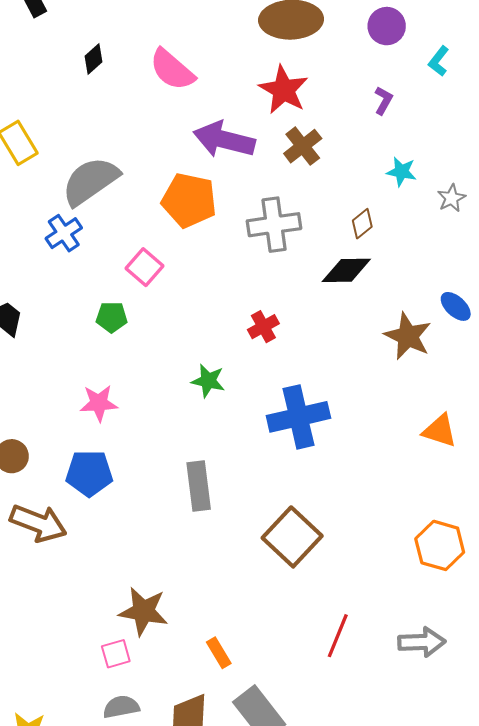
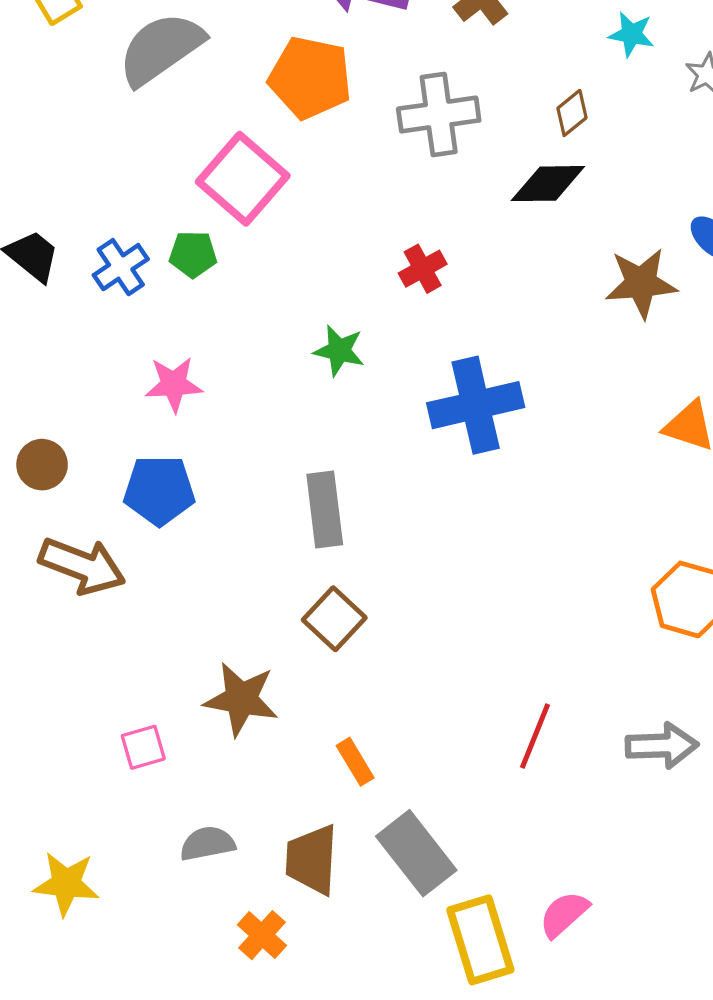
blue cross: (64, 233) -> (121, 267), moved
pink square: (144, 267) -> (243, 179), size x1.6
brown star: (408, 336) -> (641, 283), turned -30
brown square: (292, 537) -> (334, 619), moved, size x0.7
pink square: (116, 654) -> (143, 747), moved

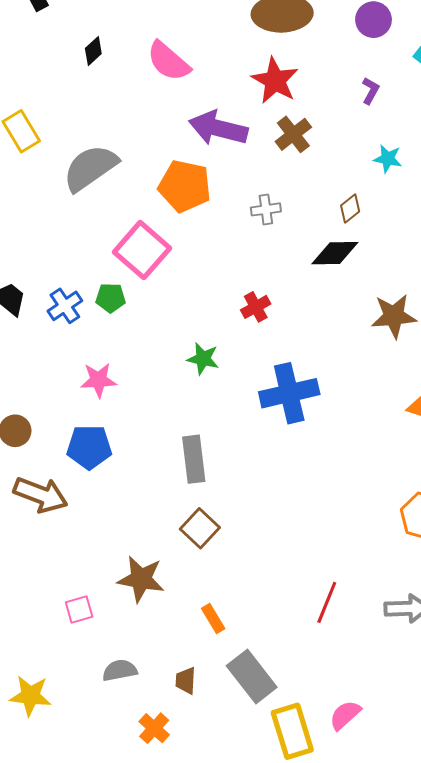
gray cross: (439, 115) -> (266, 209), size x0.6
brown trapezoid: (312, 860) -> (186, 681), size x0.6

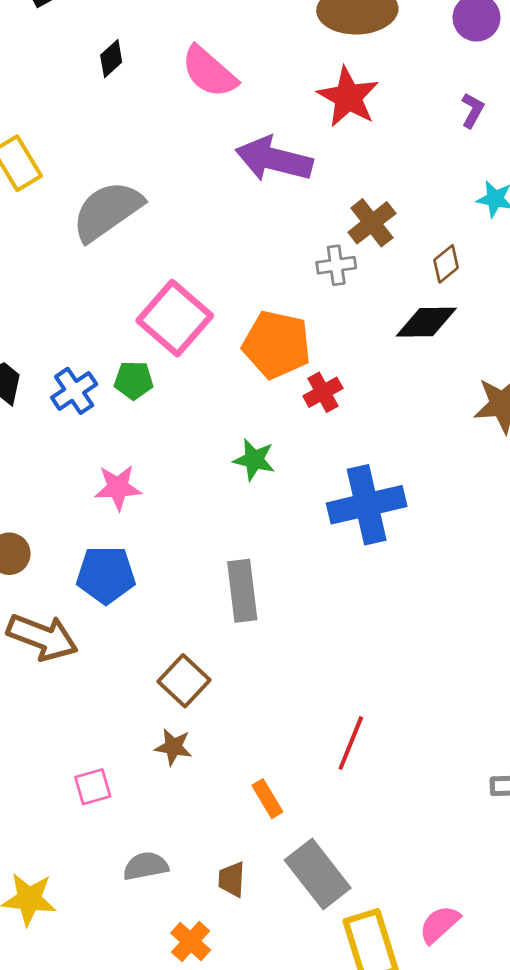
brown cross: (293, 134) -> (372, 223), moved
orange pentagon: (185, 186) -> (277, 345), moved
brown square: (200, 528) -> (184, 681), moved
brown star: (141, 579) -> (173, 747), size x0.6
red line: (327, 602) -> (351, 743), moved

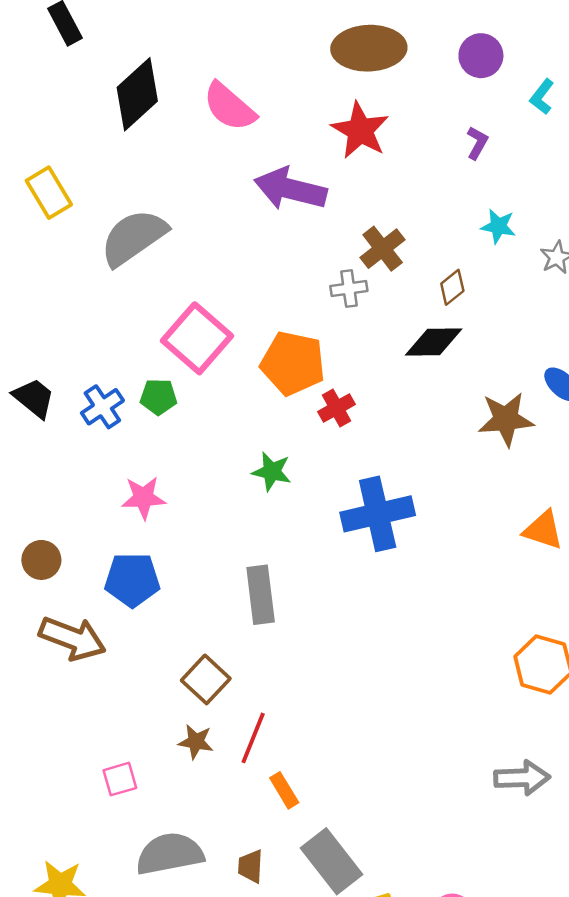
black diamond: (111, 59) -> (137, 94), size x2.0
red line: (351, 743) -> (253, 738), moved
gray semicircle: (146, 866) -> (170, 854), size x1.6

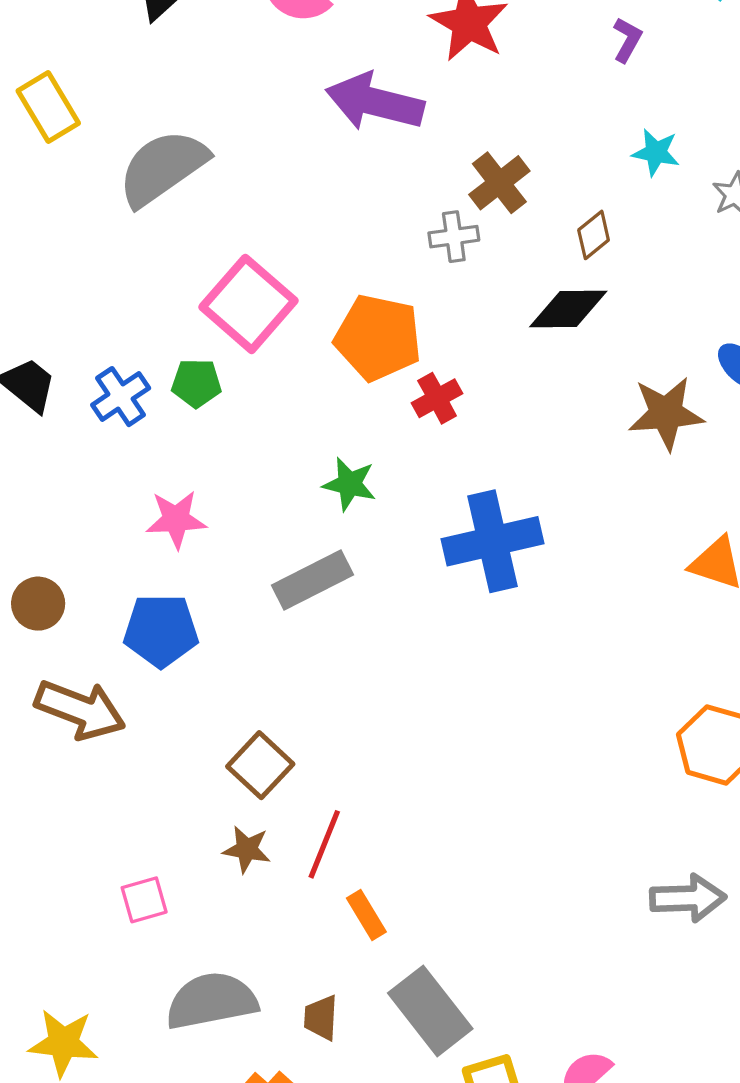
gray rectangle: (261, 595) -> (312, 580), moved, turned 70

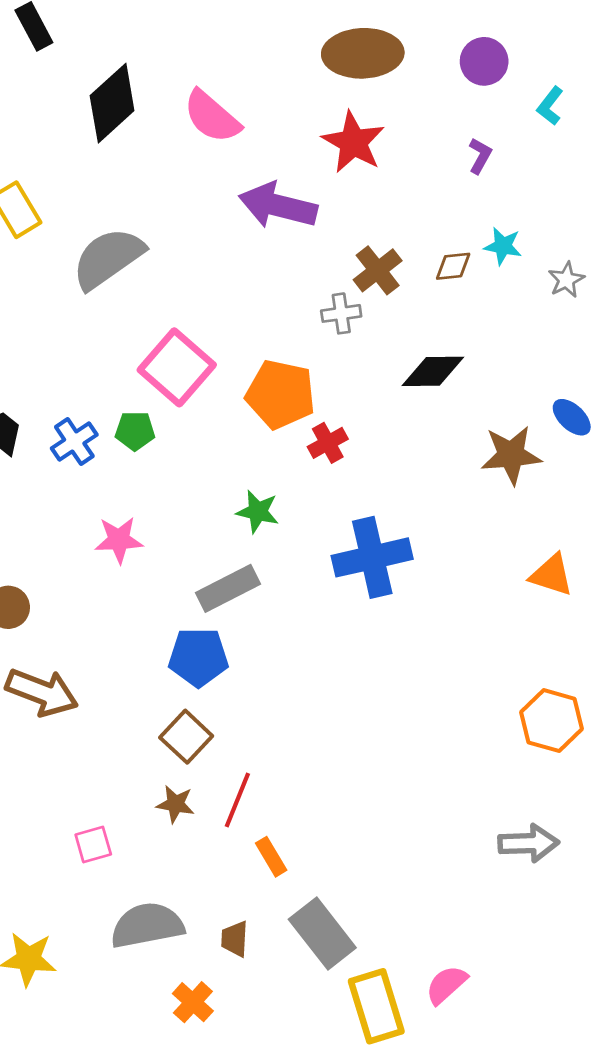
brown diamond: (594, 235) -> (453, 266), moved, turned 33
blue pentagon: (161, 631) -> (198, 657), moved

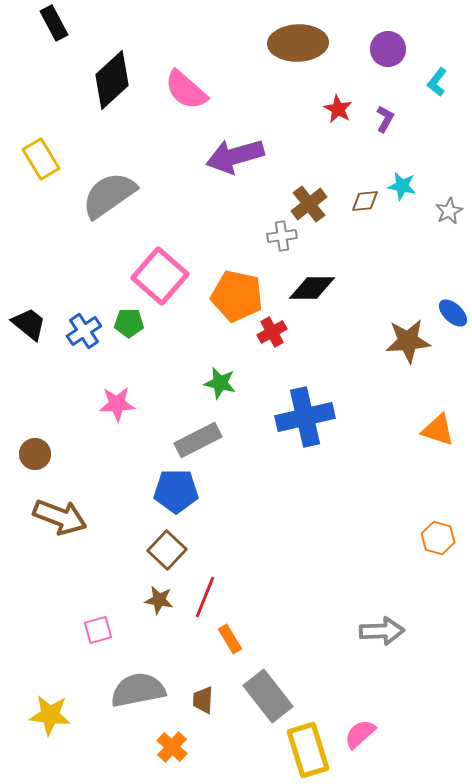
red star: (353, 142) -> (338, 109), moved, size x0.6
purple arrow: (278, 206) -> (235, 156), turned -30
black diamond: (433, 371) -> (312, 288), moved
orange hexagon: (551, 721) -> (438, 538), size x0.7
gray arrow: (529, 843) -> (382, 631), moved

